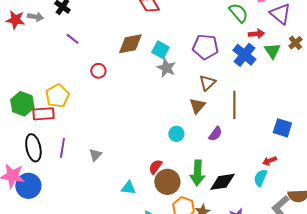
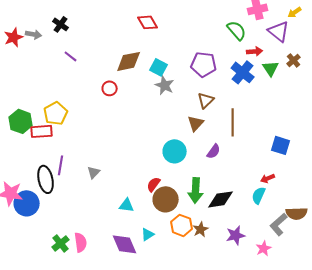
red star: (15, 20) -> (14, 37), turned -30
red circle: (98, 71) -> (110, 88), moved
cyan circle: (176, 134) -> (175, 151), size x1.5
black ellipse: (33, 148) -> (46, 179), moved

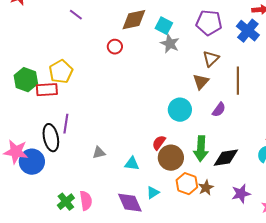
gray triangle: (94, 172) -> (99, 153), moved, turned 32

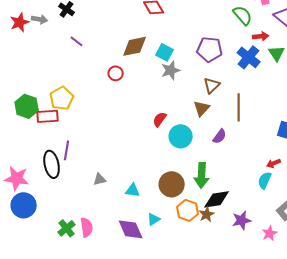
gray star: (170, 44) -> (171, 70), turned 30
red semicircle: (159, 143) -> (160, 119), moved
black diamond: (226, 158) -> (217, 199), moved
blue circle: (32, 162) -> (24, 205), moved

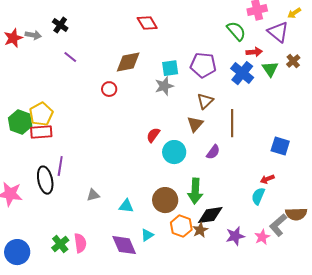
cyan square: (165, 52) -> (170, 68), moved, turned -36
yellow pentagon: (62, 98) -> (41, 114), moved
blue circle: (24, 205) -> (17, 252), moved
pink star: (270, 233) -> (262, 237), moved

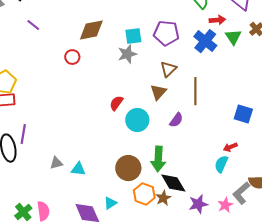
cyan triangle: (126, 206) -> (78, 169), moved
black diamond: (210, 215) -> (173, 183), turned 68

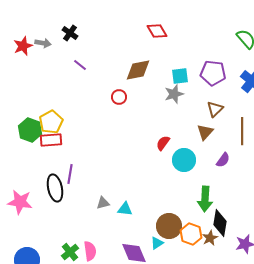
brown circle: (128, 168) -> (169, 226), moved
black diamond: (173, 183) -> (220, 223), turned 40

